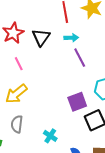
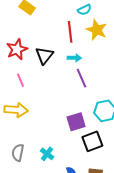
yellow arrow: (16, 94) -> (16, 110), turned -140
gray semicircle: (17, 124) -> (18, 153), moved

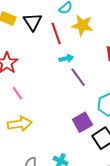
black triangle: (44, 55) -> (33, 22), moved

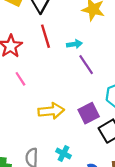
red line: (56, 33) -> (46, 36), moved
yellow arrow: (20, 124) -> (51, 111), moved

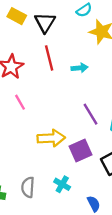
purple line: (86, 65) -> (91, 114), moved
purple square: (89, 113) -> (80, 150), moved

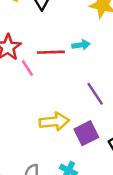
red line: (49, 58) -> (51, 52), moved, turned -75
pink line: (20, 102) -> (27, 68), moved

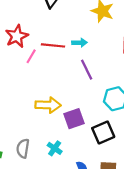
pink line: (27, 68) -> (31, 56), turned 56
purple line: (95, 94) -> (87, 70), moved

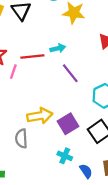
gray semicircle: (23, 148) -> (21, 138), moved
cyan cross: (55, 148) -> (65, 156), moved

